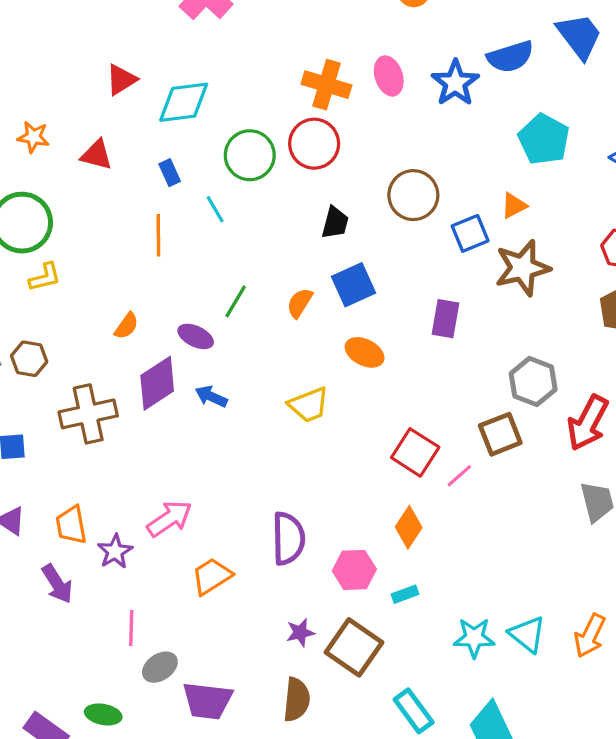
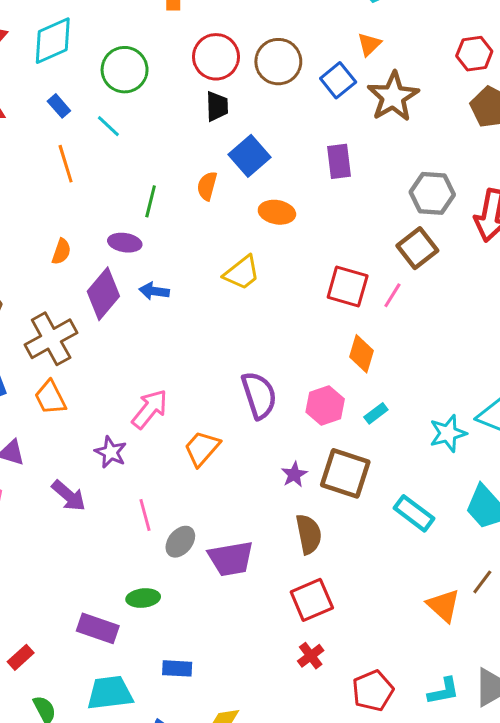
red circle: (314, 144) -> (216, 57), moved
orange trapezoid: (71, 525) -> (50, 397), moved

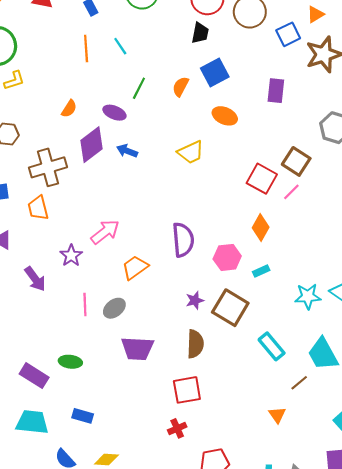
cyan line: (108, 126) -> (120, 46), moved
brown square: (417, 248) -> (296, 161), moved, turned -32
gray ellipse: (180, 542) -> (114, 308), moved
brown line: (482, 582) -> (299, 383), moved
orange triangle: (444, 605) -> (277, 415), size x0.7

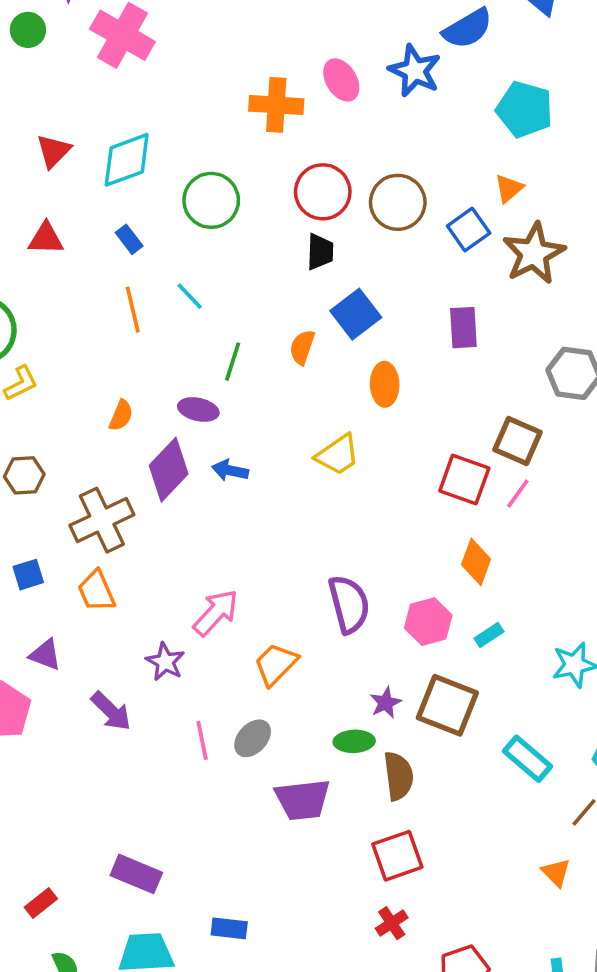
orange ellipse: (225, 116) -> (385, 384), turned 75
green ellipse: (70, 362) -> (354, 741), moved

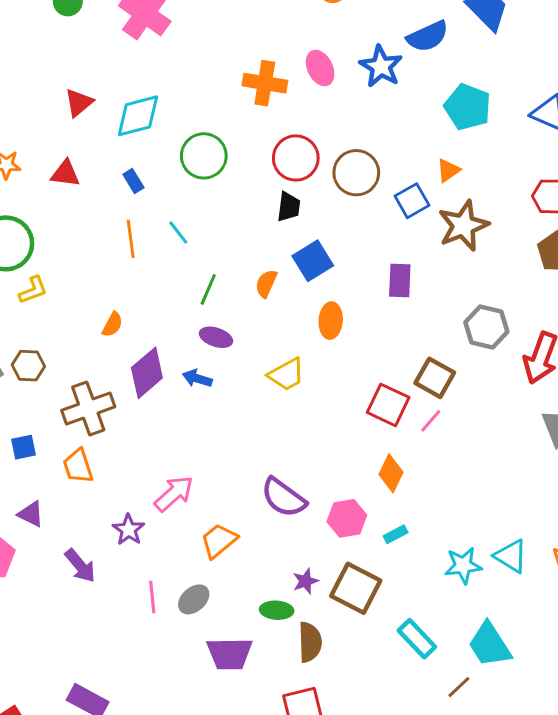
purple ellipse: (198, 410) -> (216, 337), moved
purple semicircle: (349, 604) -> (284, 498), turned 135

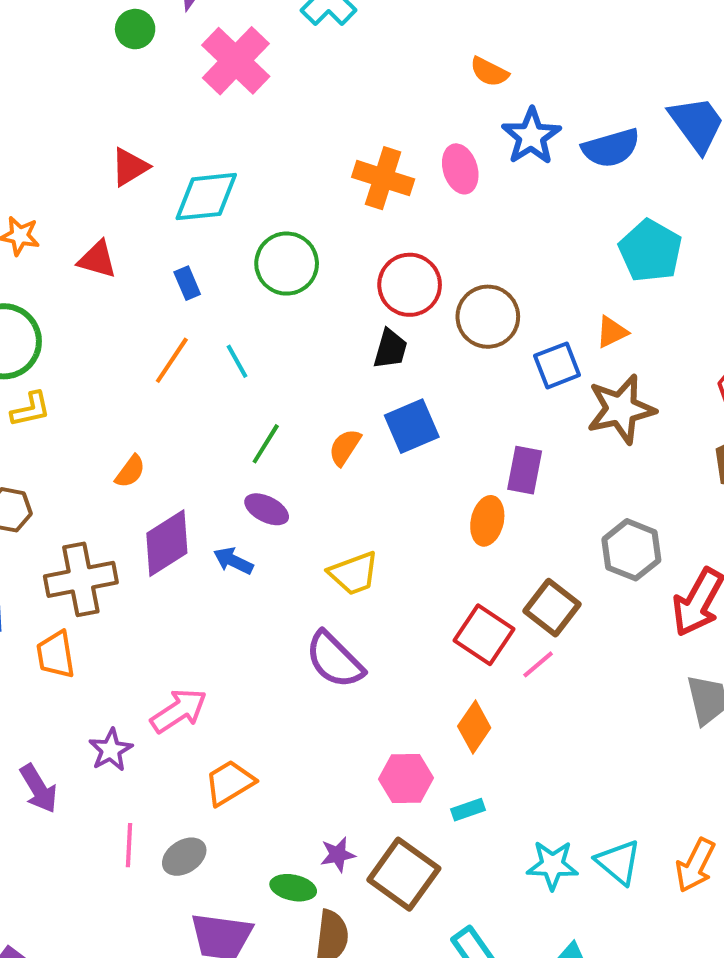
blue star: (381, 66) -> (531, 136), moved
orange line: (131, 239) -> (172, 360), turned 33
orange ellipse: (331, 321) -> (487, 521), moved
purple semicircle: (284, 498) -> (335, 660), moved

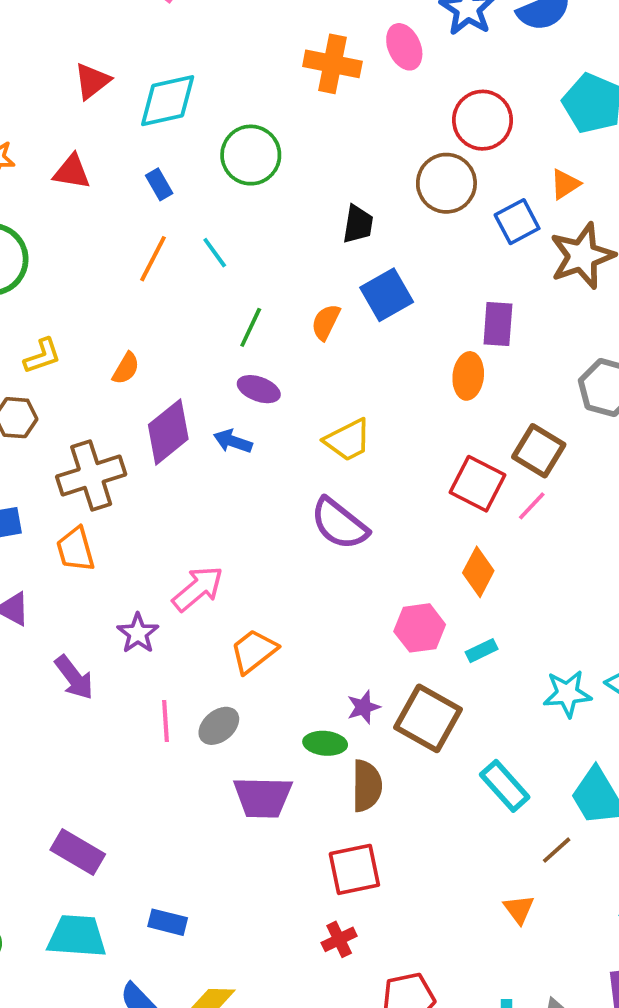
red circle: (410, 285) -> (483, 120), moved
yellow L-shape: (31, 409) -> (42, 356), moved

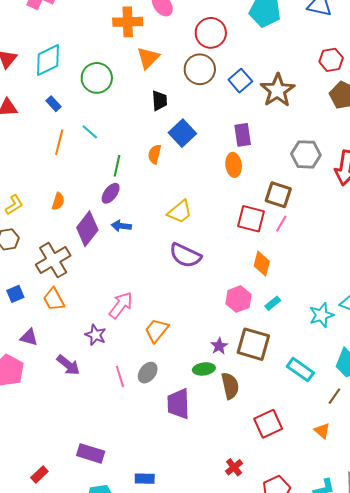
orange triangle: (565, 184) -> (148, 58), moved, size x1.4
purple ellipse: (259, 389) -> (111, 193), moved, turned -60
purple trapezoid: (263, 797) -> (178, 404), turned 100
red square: (354, 869) -> (268, 424), moved

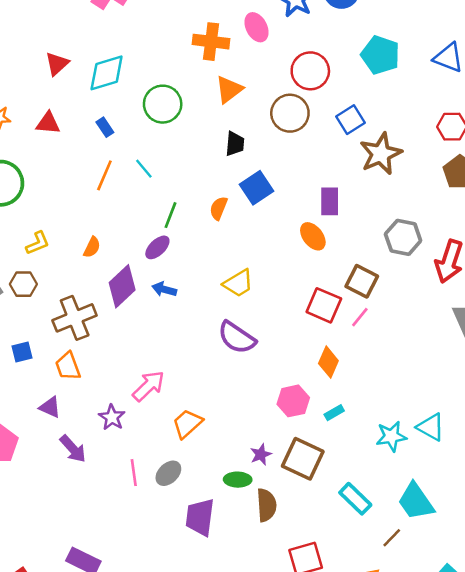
blue square: (240, 81) -> (351, 120), moved
orange ellipse: (234, 165) -> (313, 236), turned -40
purple triangle: (29, 337) -> (50, 407), moved

